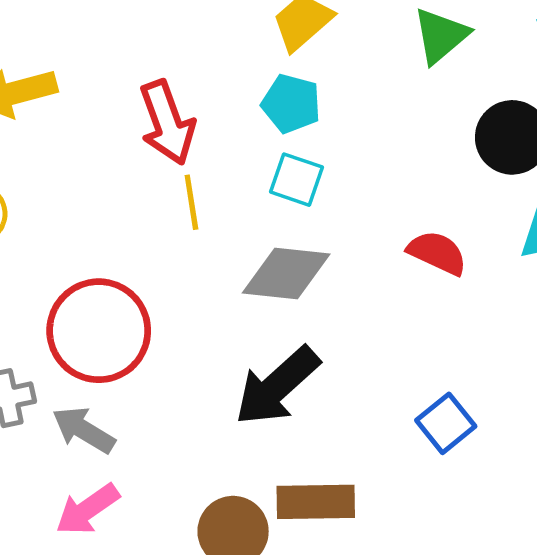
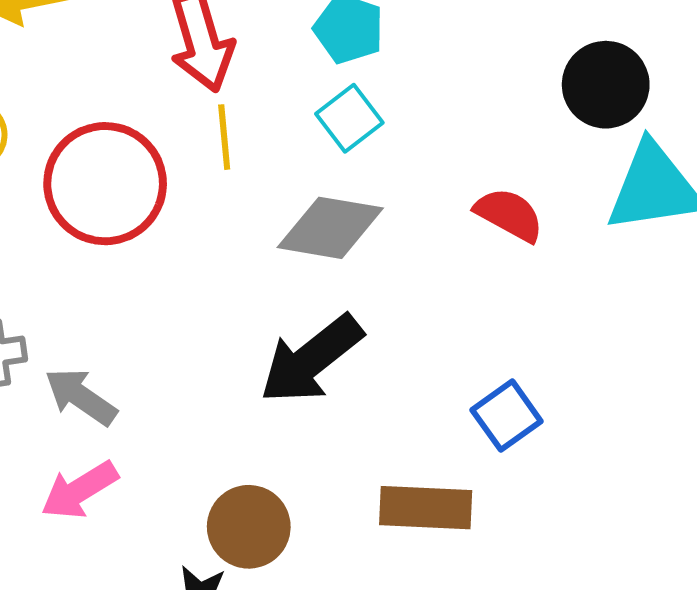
cyan square: (297, 180) -> (349, 118), turned 30
red circle: (99, 331) -> (105, 184), moved
brown rectangle: (316, 502) -> (426, 508), moved

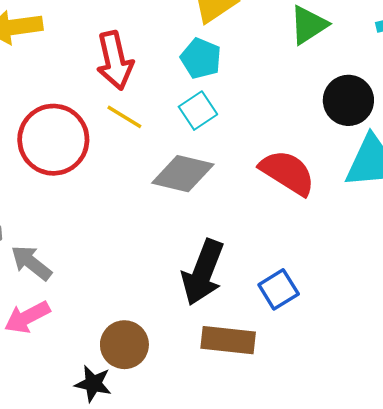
yellow line: (224, 137) -> (124, 117), turned -57
red semicircle: (509, 215) -> (287, 172), size x1.4
black arrow: (311, 359) -> (203, 272), moved, turned -34

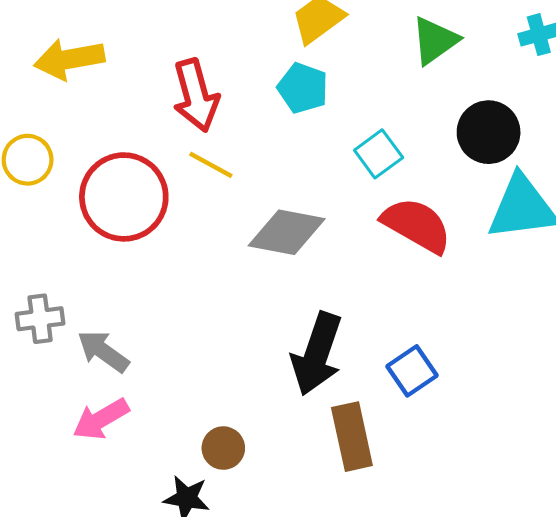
cyan square: (198, 111) -> (379, 154), moved
brown rectangle: (228, 340) -> (352, 437), turned 74
brown circle: (124, 345) -> (223, 448), size x0.7

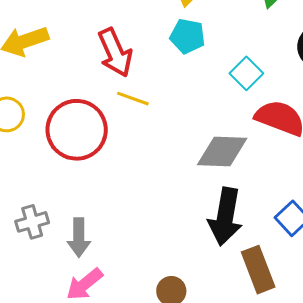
gray diamond: (287, 232) -> (222, 151), moved
gray arrow: (103, 351) -> (79, 238), turned -117

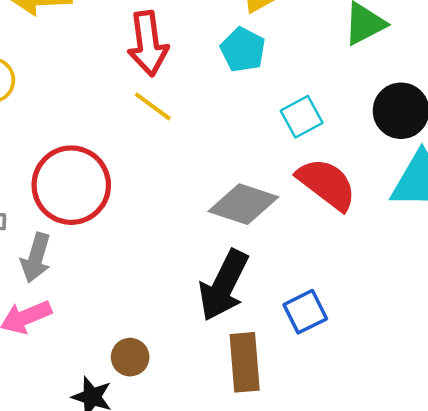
red circle: (77, 130) -> (71, 185), moved

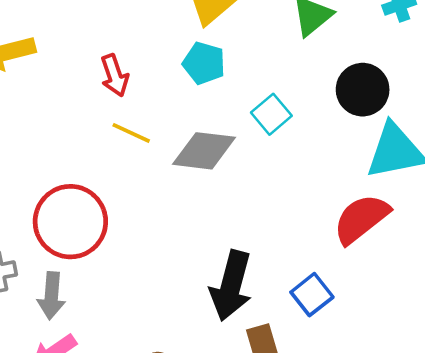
red arrow: (148, 44) -> (115, 75), size x0.7
red semicircle: (327, 184) -> (361, 219), moved, turned -64
gray diamond: (243, 204) -> (204, 151), moved

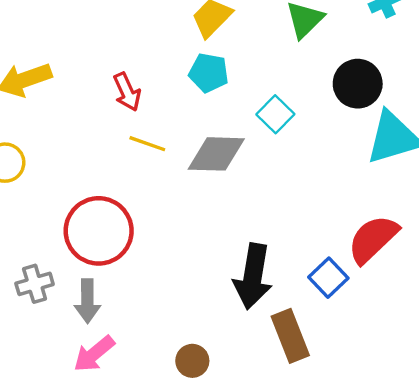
red semicircle: (361, 219) -> (373, 239), moved

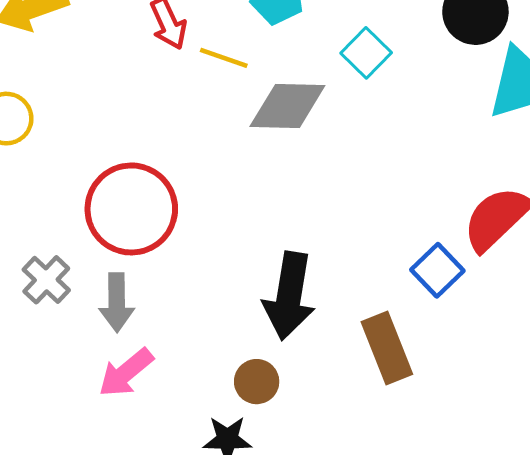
yellow line: (147, 144) -> (224, 58), moved
black arrow: (253, 276) -> (289, 296), moved
gray cross: (35, 284) -> (46, 280), turned -30

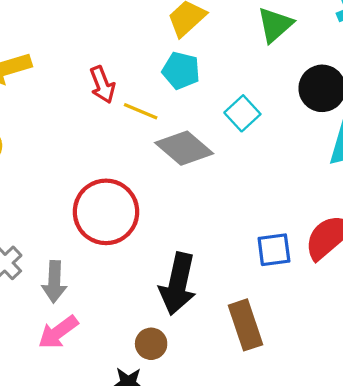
gray diamond: (287, 106) -> (184, 148), turned 36
red circle: (131, 209) -> (106, 212), moved
blue square: (437, 270) -> (274, 250), moved, turned 33

